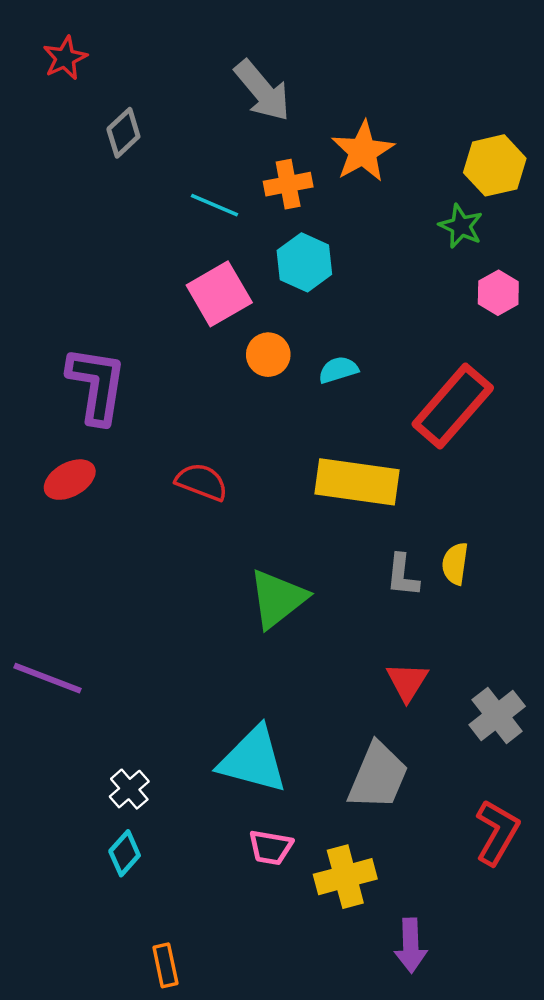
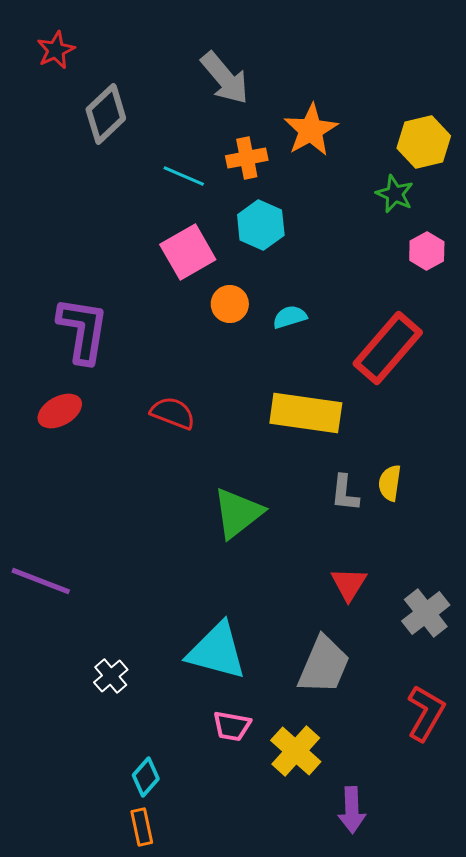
gray diamond: (123, 133) -> (106, 114), size x1.4
cyan diamond: (125, 853) -> (146, 777), moved
yellow cross: (345, 877) -> (296, 751), turned -33

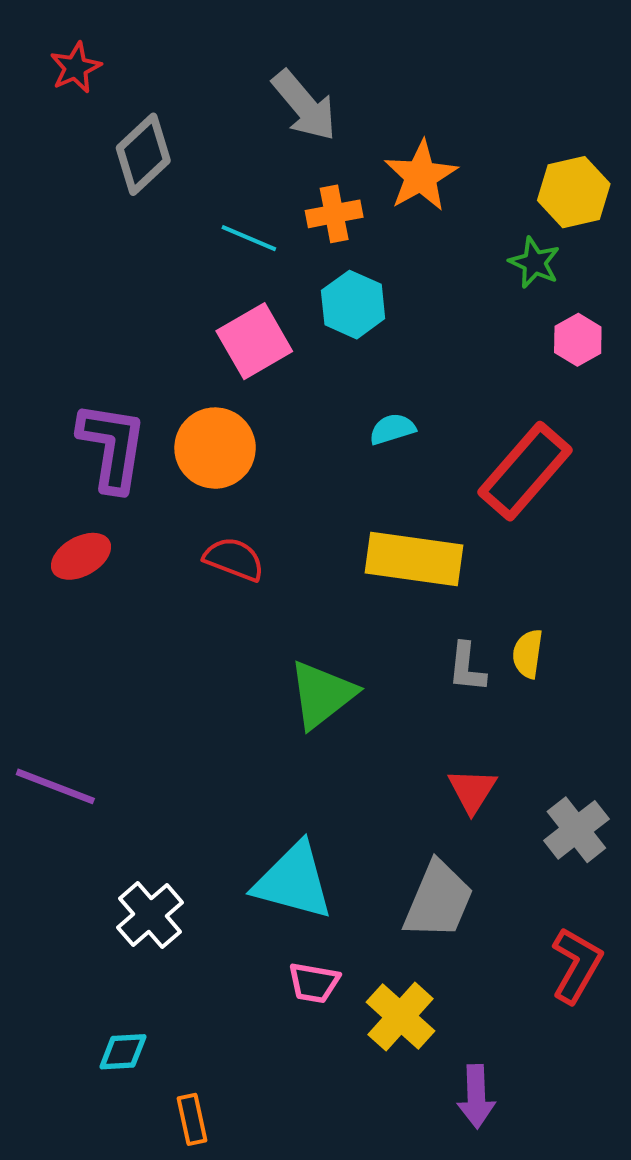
orange circle: (230, 304) -> (215, 448), moved, size x1.6
white cross: (111, 676) -> (150, 915), size x1.4
cyan diamond: (146, 777) -> (123, 1052), moved, turned 45

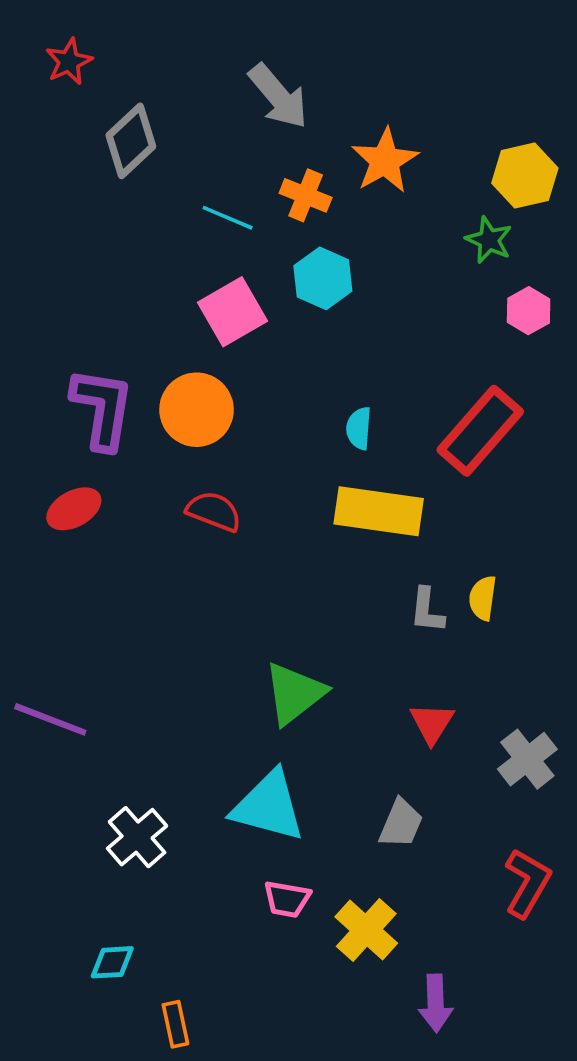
orange cross: (334, 214) -> (306, 195), turned 33
cyan semicircle: (392, 429) -> (359, 428), moved, turned -69
green triangle: (322, 694) -> (294, 693), moved
gray trapezoid: (438, 900) -> (401, 823), size x0.7

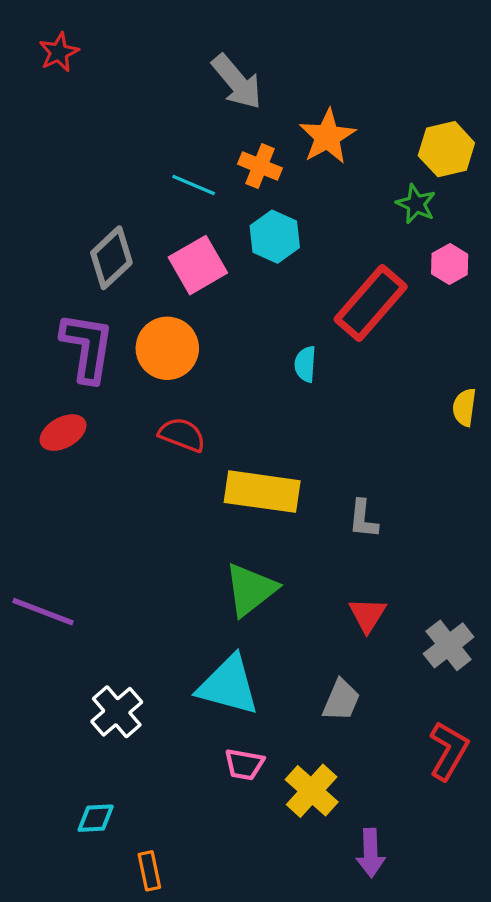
gray diamond: (131, 141) -> (111, 258), moved
red rectangle: (480, 431) -> (371, 303), moved
yellow rectangle: (379, 511) -> (262, 492), moved
yellow semicircle: (483, 598) -> (464, 407), moved

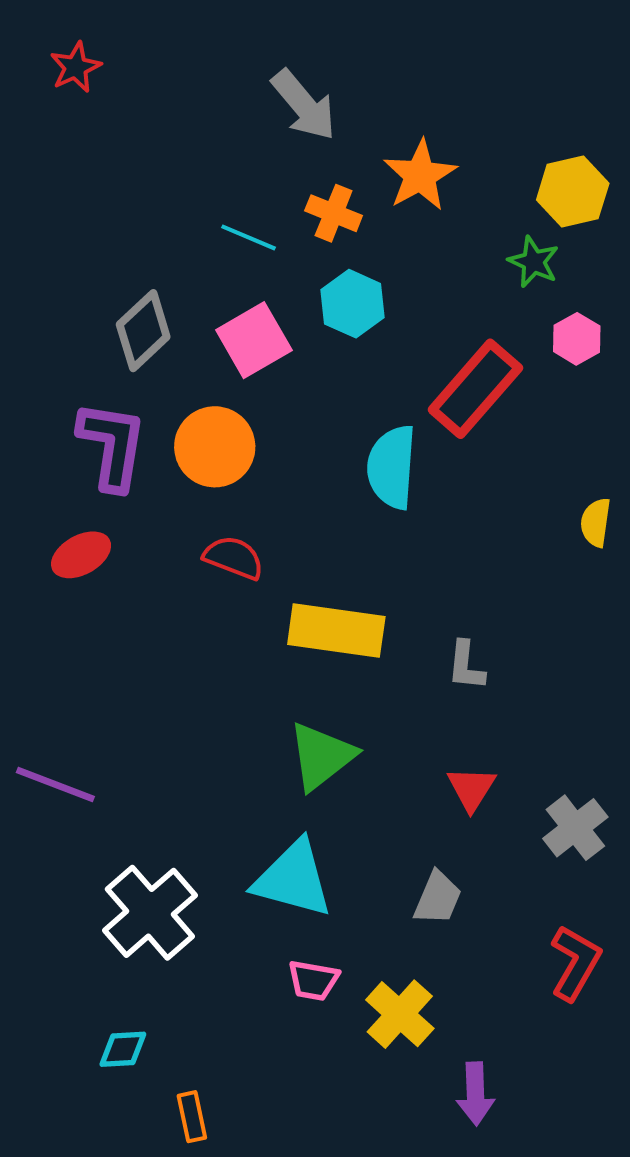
cyan semicircle: (305, 364) -> (392, 467), size x1.8
white cross: (117, 712) -> (150, 913), size x1.4

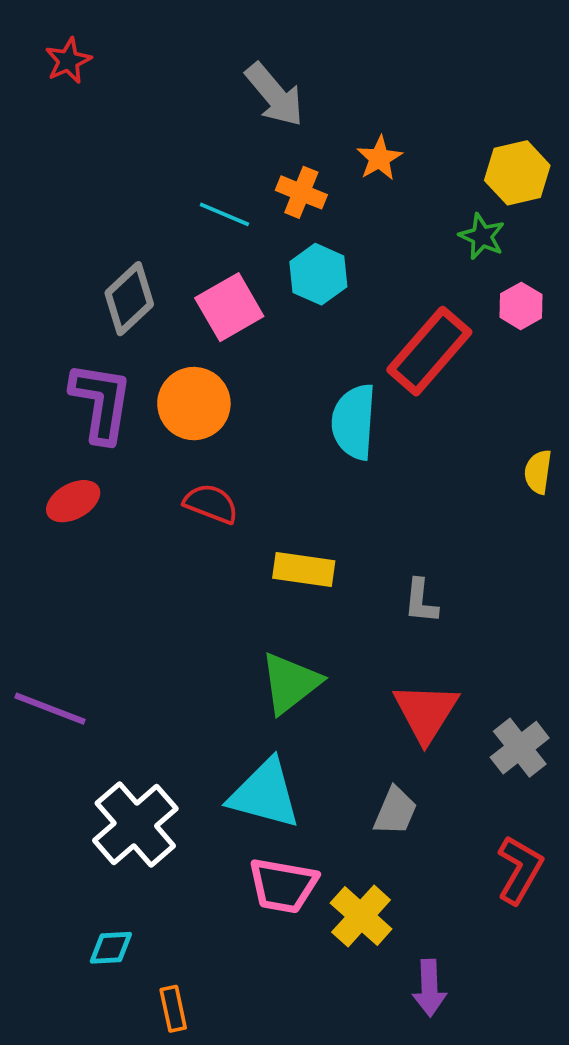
orange star: (420, 175) -> (379, 158), size x0.7
yellow rectangle: (336, 630) -> (304, 569), size x0.7
red triangle: (471, 789) -> (426, 712), size x1.5
pink trapezoid: (313, 980) -> (283, 886), size x1.5

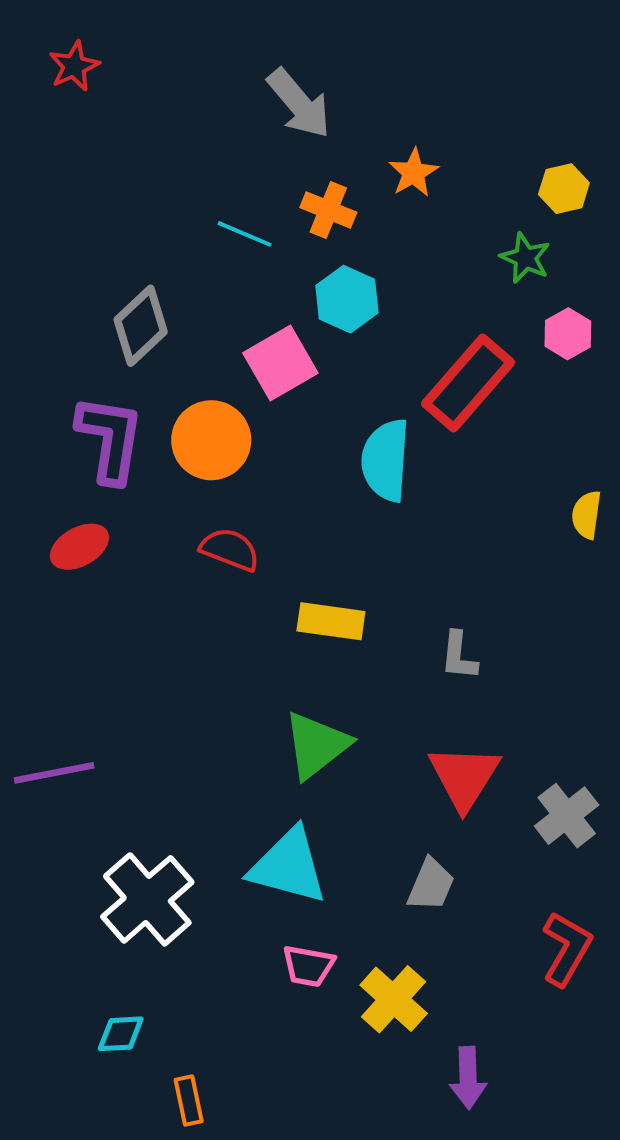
yellow hexagon: (517, 173) -> (564, 189), size x0.7
pink square: (229, 307) -> (280, 363), moved
purple line: (50, 709) -> (54, 773), turned -32
pink trapezoid: (283, 886) -> (308, 966), size x0.7

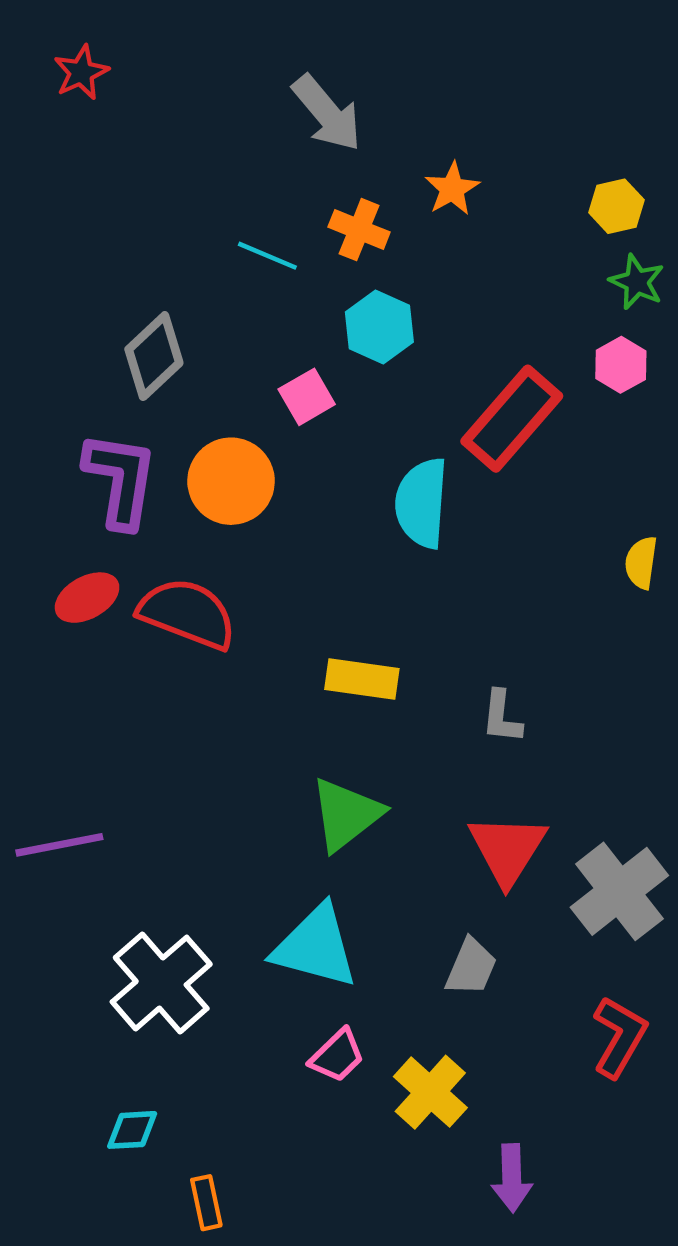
green star: (525, 258) -> (637, 282), moved
pink square: (280, 363) -> (307, 397), size x0.7
red semicircle: (230, 549) -> (187, 614), moved, size x1.5
gray cross: (567, 816) -> (619, 891), size x1.4
pink trapezoid: (308, 966) -> (337, 1056), turned -54

